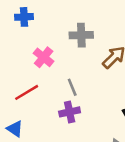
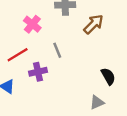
purple cross: (70, 112) -> (38, 72), moved

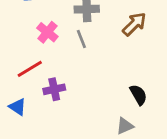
brown arrow: (93, 24) -> (134, 24), moved
gray line: (57, 50) -> (81, 39), moved

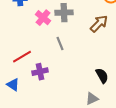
pink cross: (47, 32) -> (43, 18), moved
gray line: (81, 39) -> (60, 44), moved

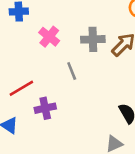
gray cross: (64, 13) -> (93, 39), moved

